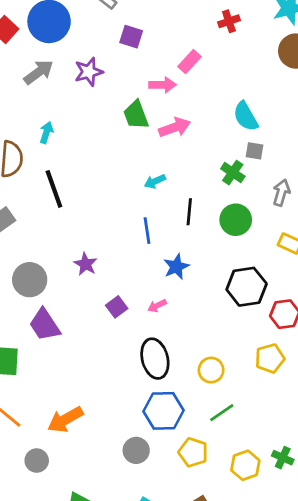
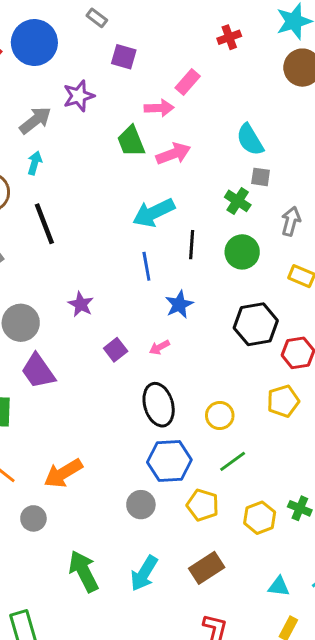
gray arrow: (39, 72) -> (35, 120), moved
cyan arrow: (155, 181) -> (154, 213), size x1.8

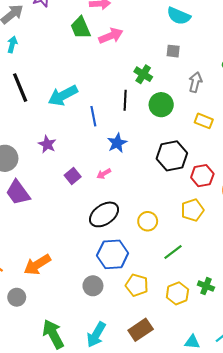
cyan semicircle: (250, 140) -> (179, 16), moved, turned -35
green cross: (238, 201) -> (143, 74), moved
cyan arrow: (154, 213) -> (63, 95), moved
black ellipse: (159, 405) -> (104, 214), turned 72
green line: (233, 461) -> (173, 252), moved

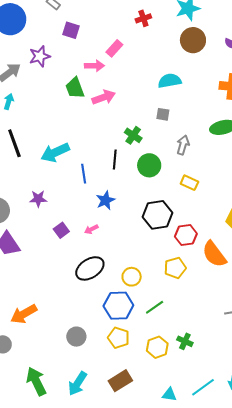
cyan semicircle: (179, 16) -> (170, 81), turned 145
purple star: (47, 144) -> (38, 199), turned -30
blue hexagon: (113, 254) -> (118, 306), moved

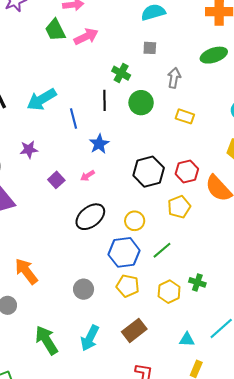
black hexagon: (157, 215) -> (149, 172), moved
orange arrow: (24, 314) -> (26, 271), turned 88

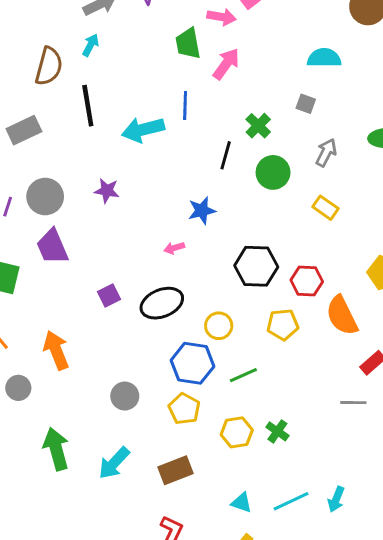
pink arrow: (86, 37) -> (226, 64), turned -45
blue line: (74, 118) -> (185, 105), moved
purple square: (56, 180) -> (109, 295), moved

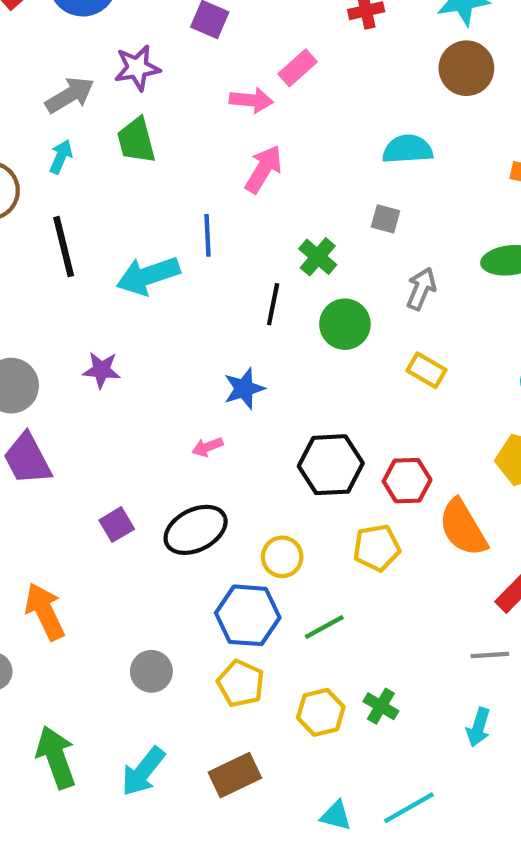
green trapezoid: (188, 43) -> (136, 140), moved
cyan arrow: (336, 499) -> (478, 727), moved

